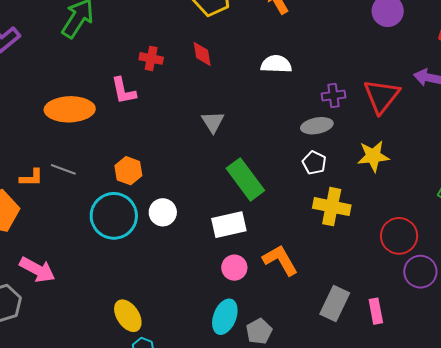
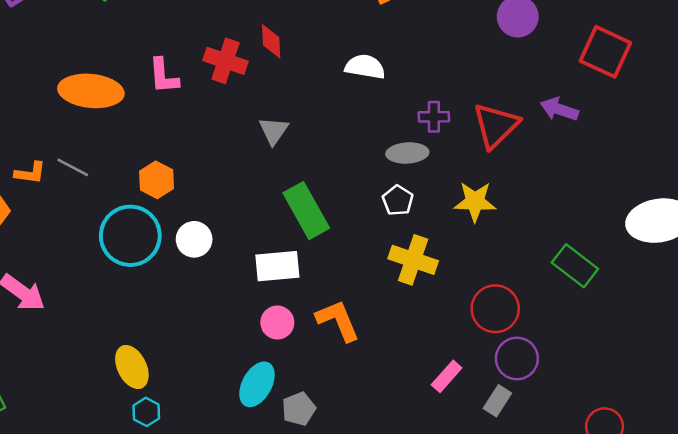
red cross: (151, 58) -> (226, 61), moved, size x1.4
gray rectangle: (335, 304) -> (497, 401), moved, size x0.7
pink rectangle: (376, 311) -> (447, 376), moved, turned 45

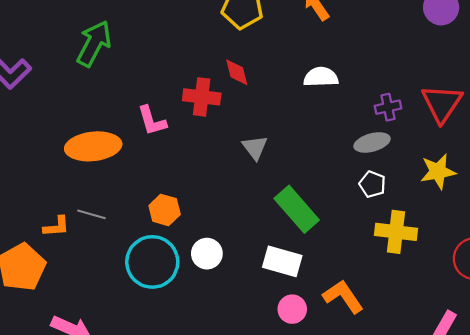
white rectangle: (277, 266) -> (282, 261), turned 33

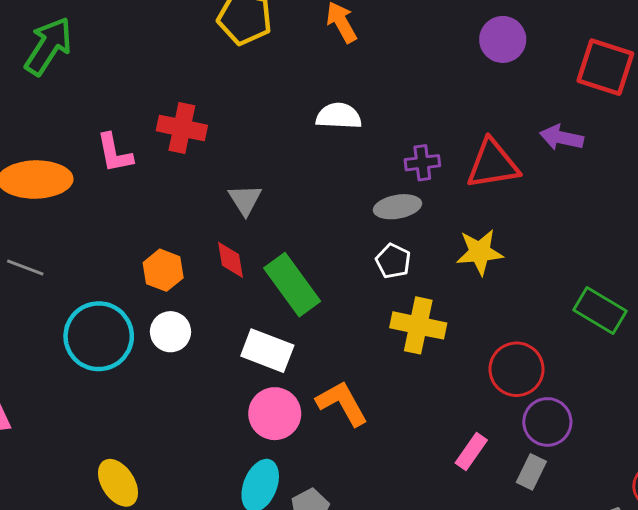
red diamond: (237, 72) -> (230, 260), moved
red triangle: (442, 103) -> (493, 164), turned 42
orange hexagon: (165, 210) -> (163, 270), moved
pink circle: (292, 309) -> (275, 414), size x1.4

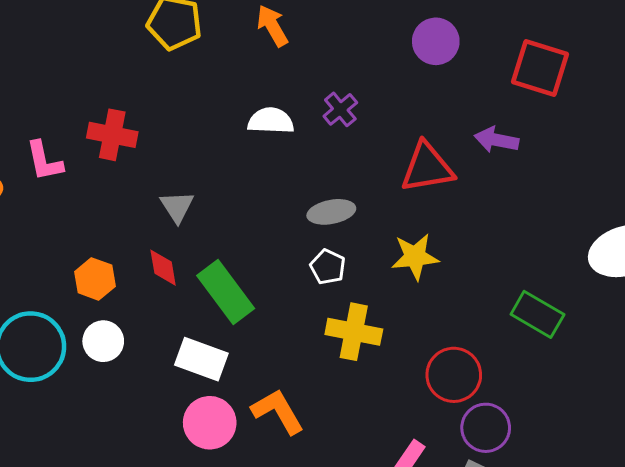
purple cross: (422, 163) -> (340, 109), moved, turned -32

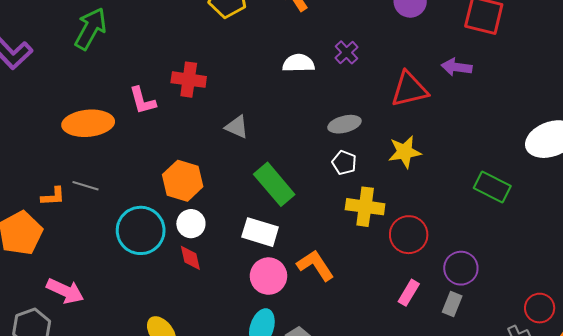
gray triangle: (177, 207) -> (237, 127), turned -30
red diamond: (163, 268) -> (190, 258), moved
orange hexagon: (95, 279) -> (183, 181), size x1.4
red circle: (454, 375) -> (409, 235), moved

